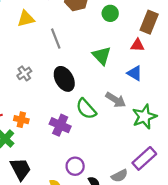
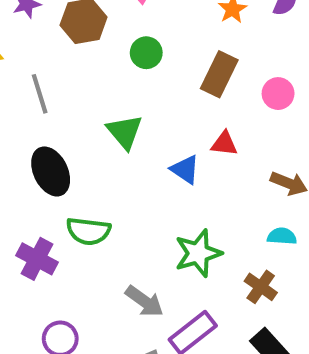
red triangle: (138, 45) -> (224, 144), moved
gray arrow: (116, 100) -> (144, 301), moved
green semicircle: (86, 109) -> (88, 231), turned -45

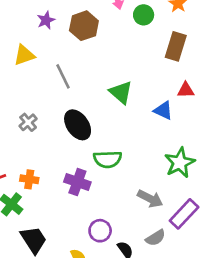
green circle: (146, 53) -> (144, 15), moved

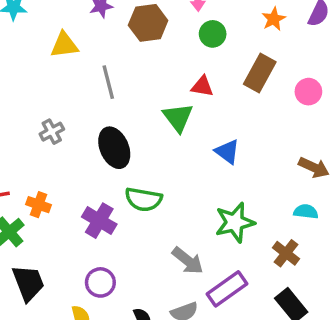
green circle: (144, 15) -> (213, 34), moved
red triangle: (186, 90) -> (202, 86), moved
purple circle: (100, 231) -> (100, 282), moved

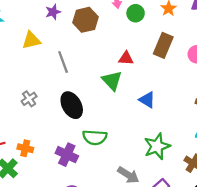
green circle: (213, 34) -> (136, 13), moved

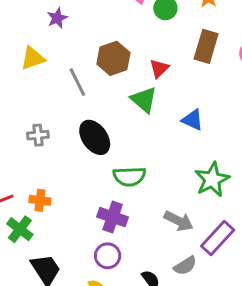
brown hexagon: (85, 20) -> (113, 58), moved
red triangle: (126, 58) -> (159, 68), turned -42
gray cross: (29, 99) -> (38, 135), turned 35
purple cross: (67, 155) -> (113, 217), moved

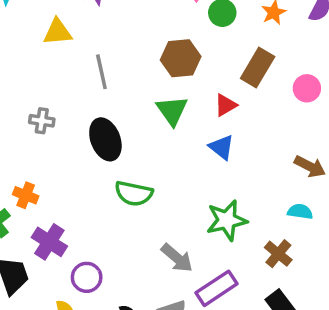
brown hexagon: (113, 58) -> (181, 58), moved
red triangle: (159, 68) -> (226, 105), moved
purple cross: (113, 217) -> (49, 242), moved

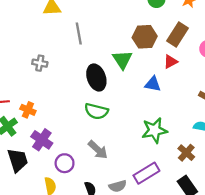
brown hexagon: (181, 58) -> (145, 37), moved
red triangle: (226, 105) -> (171, 62), moved
black ellipse: (105, 139) -> (96, 78), moved
blue triangle: (221, 147) -> (153, 84), turned -30
gray arrow: (177, 258) -> (98, 150), moved

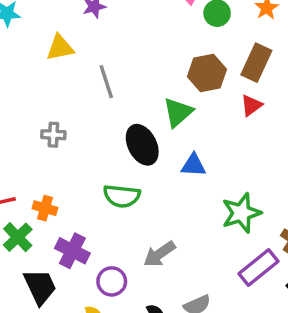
green triangle: (122, 60) -> (178, 112), turned 30
blue triangle: (153, 84) -> (193, 165), moved
green semicircle: (96, 111) -> (122, 196), moved
gray arrow: (98, 150) -> (159, 254), turned 110
purple rectangle: (146, 173) -> (259, 268), moved

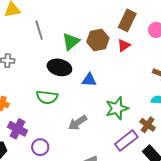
brown hexagon: (207, 73) -> (98, 40), moved
green triangle: (178, 112) -> (71, 42), moved
black ellipse: (142, 145) -> (59, 67), turned -50
gray arrow: (159, 254) -> (78, 123), moved

